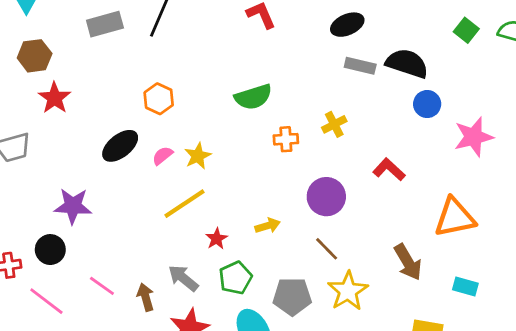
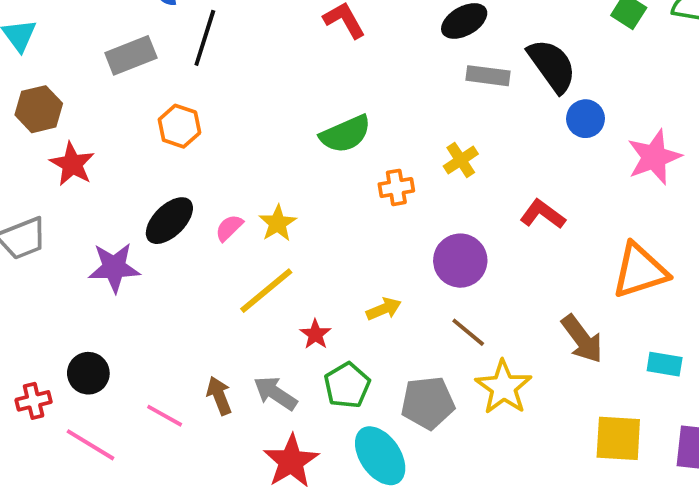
black semicircle: (407, 63) -> (552, 66), turned 42
orange hexagon: (159, 99) -> (179, 126), moved
purple star: (73, 206) -> (114, 268), moved
brown arrow: (146, 297) -> (219, 396), moved

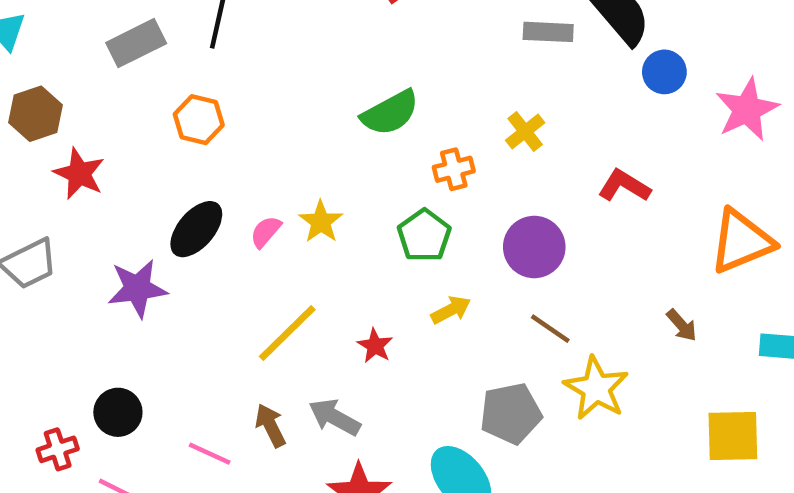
yellow line: (266, 291) -> (287, 333), moved
brown arrow: (582, 339) -> (682, 325), size x0.6
green pentagon: (347, 385) -> (424, 236), moved

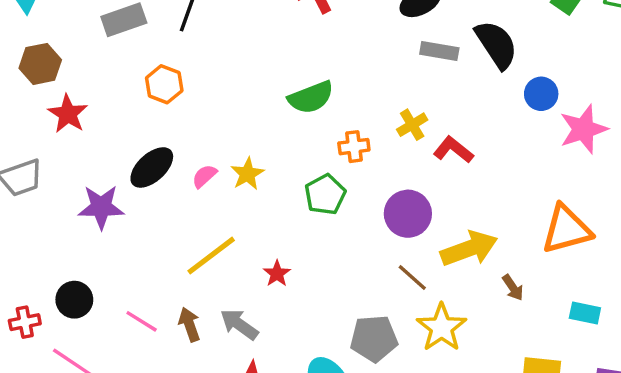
blue circle: (664, 72) -> (541, 94), moved
red L-shape: (624, 186) -> (453, 150), moved
yellow arrow: (451, 310) -> (469, 249), moved, size x1.8
pink line: (210, 454) -> (142, 321), moved

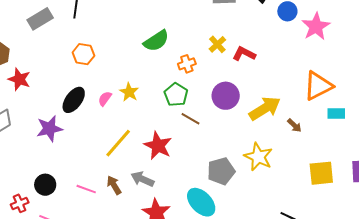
orange hexagon: (164, 84) -> (83, 54), moved
red star: (277, 274) -> (158, 146), size x1.8
brown line: (412, 277) -> (190, 119), moved
cyan rectangle: (585, 313) -> (336, 114), moved

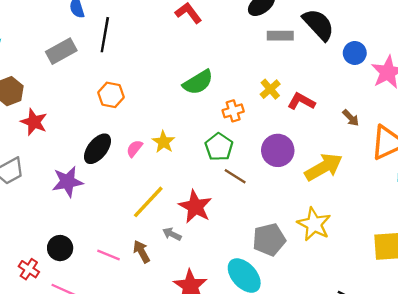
brown arrow: (294, 125) -> (351, 118), moved
gray arrow: (142, 179) -> (172, 234), moved, size x0.7
red cross: (20, 203) -> (29, 269), turned -36

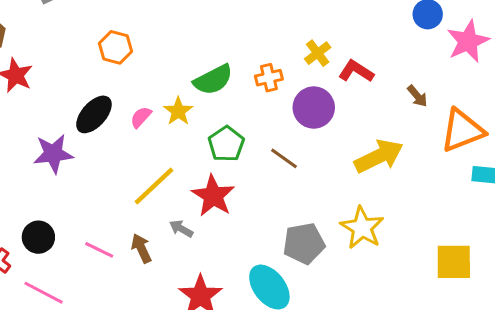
green semicircle: (198, 82) -> (213, 80), moved
green pentagon: (219, 147) -> (226, 144), moved
purple circle: (278, 150) -> (314, 108), moved
brown line: (235, 176) -> (284, 158), moved

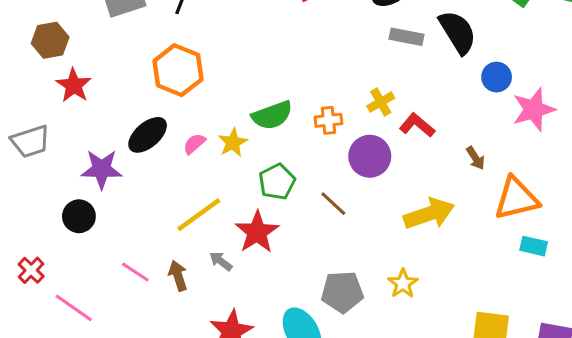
orange hexagon: (116, 47) -> (178, 70), size x1.5
yellow star: (362, 228) -> (403, 284), size x0.7
black circle: (38, 237) -> (79, 216), moved

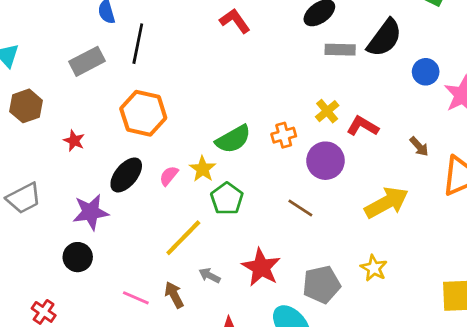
black semicircle: (458, 32) -> (385, 38), turned 78
red star: (74, 85) -> (74, 141), moved, size x0.7
green pentagon: (277, 182) -> (227, 199), moved
red star: (257, 232) -> (261, 267), moved

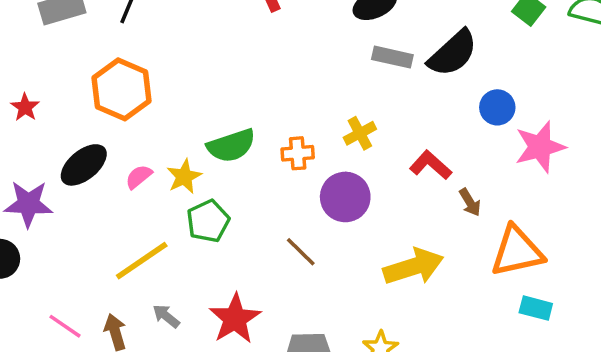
red L-shape: (363, 126) -> (431, 165), moved

